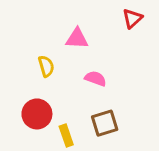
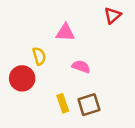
red circle: (37, 114) -> (22, 78), moved
yellow rectangle: (66, 136) -> (63, 103), moved

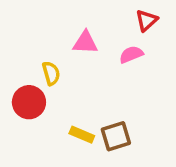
pink semicircle: (81, 67) -> (131, 54), moved, turned -42
yellow rectangle: (63, 103) -> (82, 135), turned -48

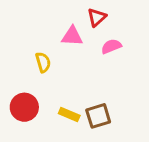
red triangle: (147, 20) -> (97, 17), moved
red circle: (29, 102) -> (24, 107), moved

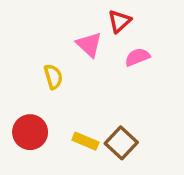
pink triangle: (72, 36) -> (89, 45), turned 40
brown square: (98, 116) -> (121, 143), turned -30

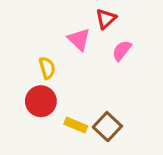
pink semicircle: (137, 57) -> (122, 51), turned -30
red circle: (30, 132) -> (41, 101), moved

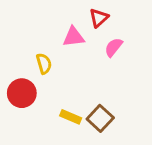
pink triangle: (79, 39) -> (74, 37), turned -50
red circle: (41, 101) -> (22, 93), moved

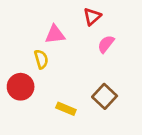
pink triangle: (74, 37) -> (55, 34), moved
brown square: (100, 118) -> (105, 96), moved

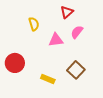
pink triangle: (55, 34) -> (56, 40), moved
yellow semicircle: (41, 59) -> (34, 24), moved

